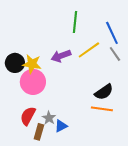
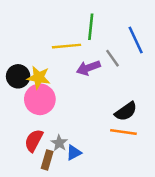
yellow line: (89, 50) -> (67, 46), moved, turned 30
gray line: (115, 54) -> (113, 58), moved
purple arrow: (61, 56) -> (88, 68), moved

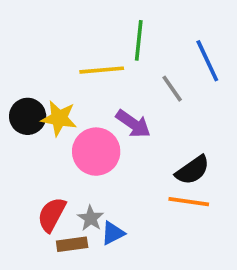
purple arrow: (88, 68) -> (133, 124), moved, turned -125
pink circle: (40, 99) -> (96, 152), moved
brown rectangle: (47, 160) -> (72, 244), turned 66

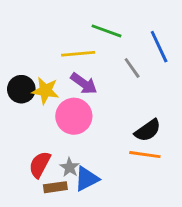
green line: (139, 40) -> (107, 31), turned -76
purple arrow: (133, 124) -> (84, 84), moved
blue triangle: (113, 233) -> (87, 179), size x1.4

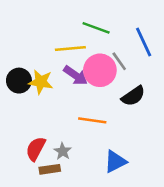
pink circle: (74, 116) -> (100, 70), moved
black semicircle: (148, 130) -> (133, 96), moved
orange line: (145, 155) -> (92, 120), moved
blue triangle: (87, 179) -> (115, 162), moved

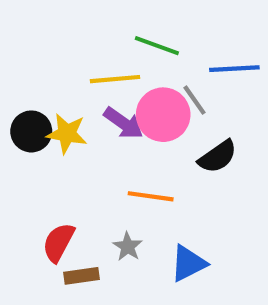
blue line: (144, 42) -> (234, 69), turned -68
gray star: (63, 151) -> (128, 247), moved

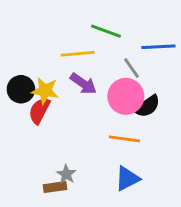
pink circle: (163, 115) -> (126, 96), moved
orange line: (151, 196) -> (124, 139), moved
red semicircle: (58, 242) -> (39, 111), moved
gray star: (128, 247) -> (66, 174), moved

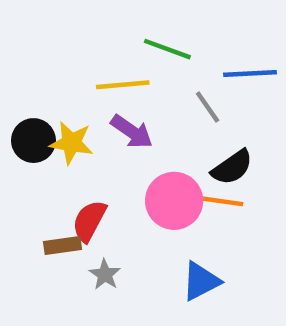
pink circle: (126, 96) -> (174, 201), moved
red semicircle: (39, 111) -> (89, 221), moved
orange line: (124, 139) -> (219, 201), moved
brown rectangle: (55, 187) -> (62, 245), moved

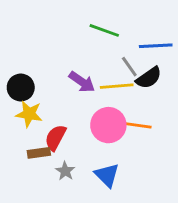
yellow line: (123, 85) -> (117, 86), moved
yellow star: (71, 143) -> (29, 114), moved
black semicircle: (232, 167) -> (149, 78), moved
blue triangle: (201, 281) -> (107, 175), moved, turned -48

